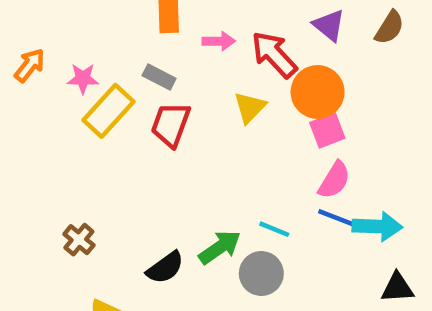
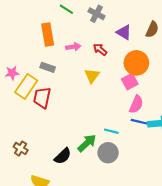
red arrow: (274, 54) -> (100, 49), size x0.6
orange circle: (318, 92) -> (136, 63), moved
red trapezoid: (171, 124) -> (42, 98), moved

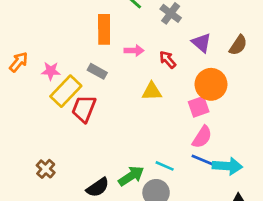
yellow triangle: (92, 76) -> (152, 91), turned 42

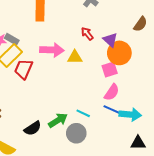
purple triangle: (201, 43) -> (110, 40), moved
pink arrow: (134, 51) -> (52, 50), moved, size x1.6
gray rectangle: (97, 71) -> (12, 39), moved

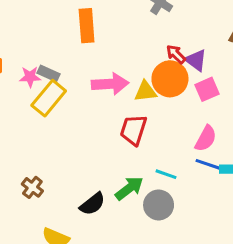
red arrow: (87, 34) -> (176, 54), moved
orange circle: (119, 53) -> (170, 79), moved
red trapezoid: (24, 69) -> (133, 130), moved
pink square: (110, 70) -> (207, 89), moved

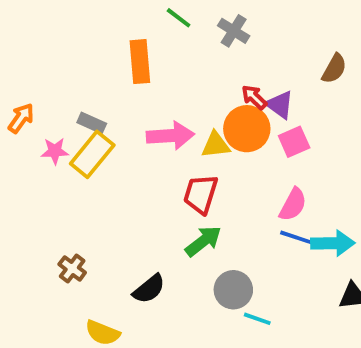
pink star: (30, 77) -> (55, 151), moved
cyan line: (166, 174) -> (257, 319), moved
green arrow: (129, 188) -> (203, 241), moved

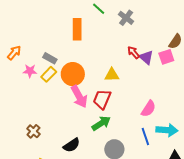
orange circle: (247, 129) -> (73, 74), moved
pink arrow: (170, 136) -> (79, 97), moved, turned 60
pink square: (294, 142) -> (166, 57), moved
yellow rectangle: (92, 154) -> (49, 74), size x0.7
blue line: (297, 238) -> (145, 137), moved, turned 48

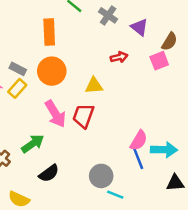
red arrow: (134, 52) -> (119, 57), turned 120
purple triangle: (146, 57) -> (139, 27), moved
orange circle: (73, 74) -> (52, 71), moved
pink semicircle: (148, 109) -> (139, 140), moved
green arrow: (101, 123) -> (33, 144), moved

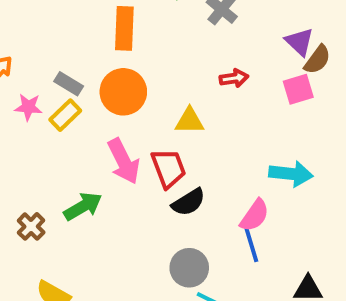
purple triangle: (139, 27) -> (300, 42), moved
red trapezoid: (83, 116) -> (168, 168), turned 135
cyan arrow: (164, 150) -> (291, 174), moved
black semicircle: (49, 173) -> (189, 202), moved

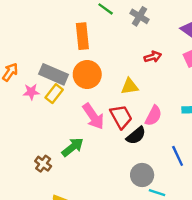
gray rectangle: (69, 84) -> (54, 74), size x1.6
pink semicircle: (255, 215) -> (153, 116), moved

